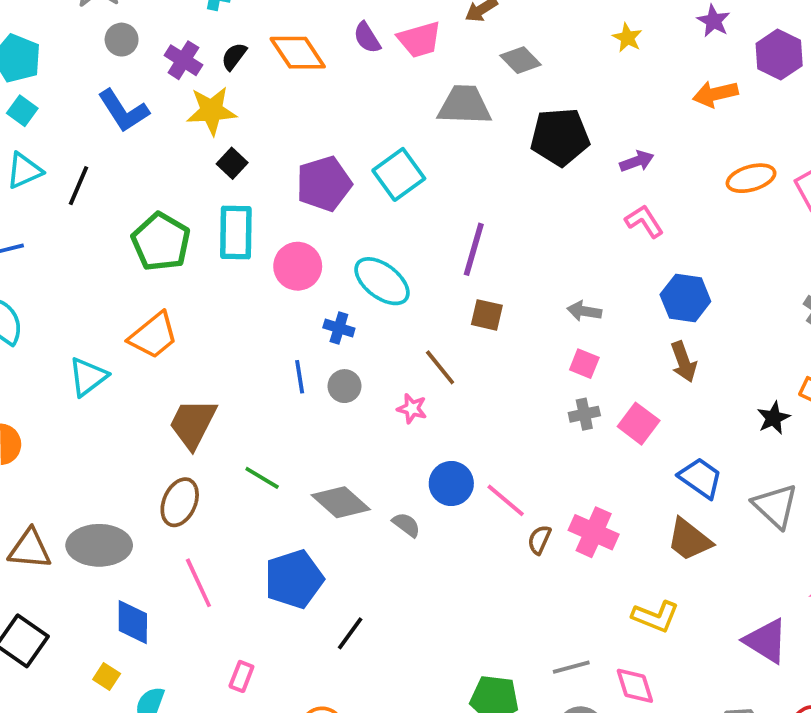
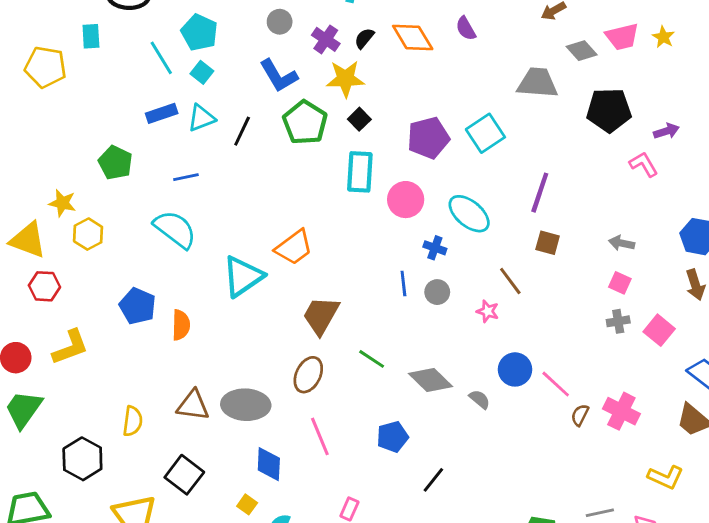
pink trapezoid: (419, 40) -> (622, 37), moved
pink L-shape: (644, 221) -> (644, 164), moved
green pentagon: (161, 242) -> (305, 123), moved
cyan triangle: (88, 377) -> (243, 276), size x1.4
blue pentagon: (294, 579) -> (392, 437), size x0.7

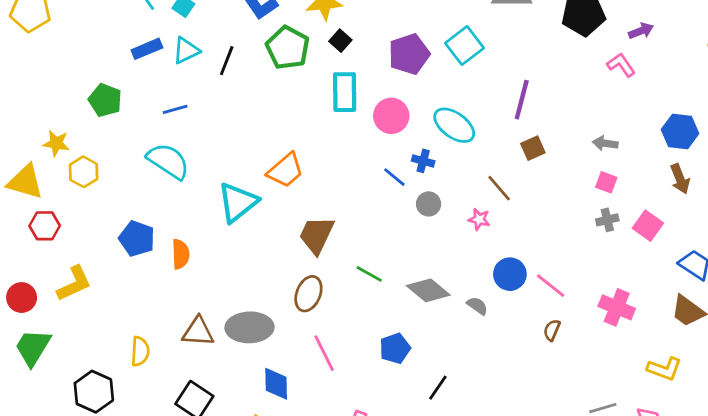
brown square: (548, 243) -> (533, 148), turned -35
blue line: (403, 283) -> (394, 177), moved, turned -40
brown semicircle: (580, 415) -> (552, 330), moved

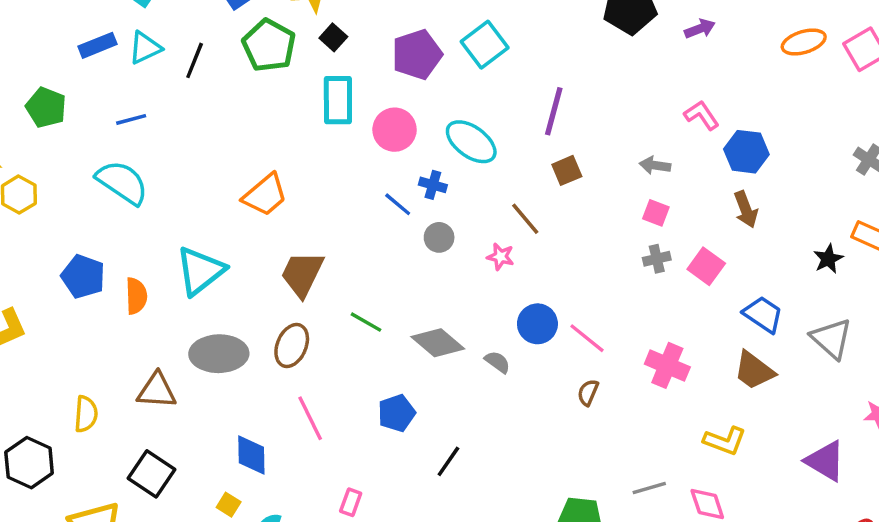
pink L-shape: (621, 65) -> (702, 115), moved
cyan triangle: (238, 202) -> (200, 271), moved
gray ellipse: (249, 327) -> (219, 354), moved

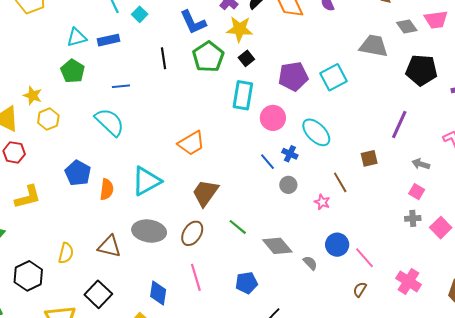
cyan triangle: (145, 48) -> (77, 37), moved
black line: (195, 60) -> (163, 58), turned -40
purple line: (554, 111) -> (399, 124), moved

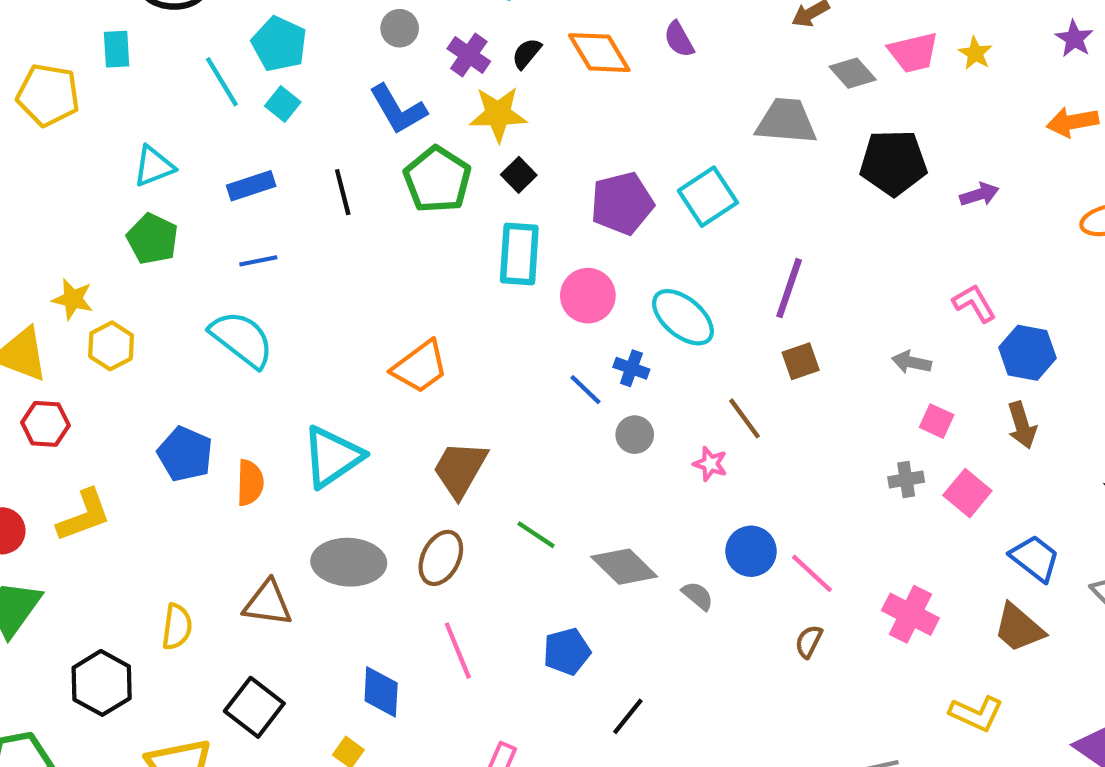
blue rectangle: (109, 40) -> (251, 186), moved
purple line: (399, 124) -> (789, 288), moved
pink square: (417, 192) -> (937, 421), moved

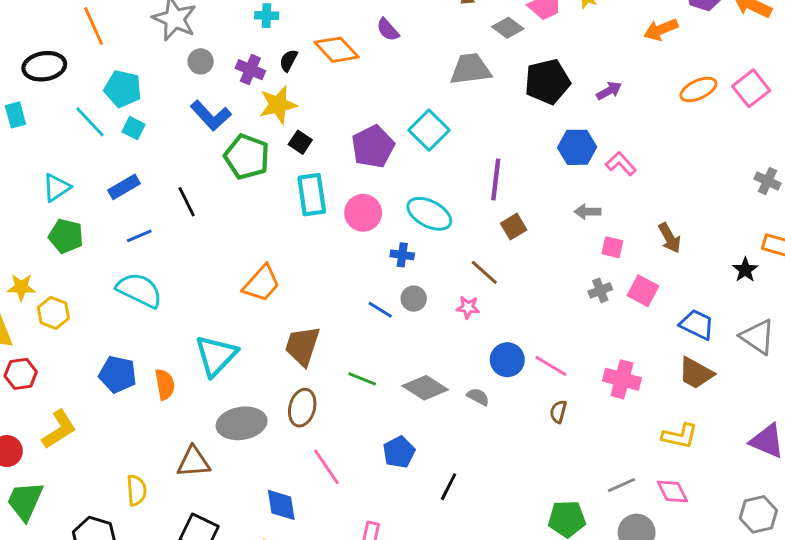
black line: (343, 192) -> (187, 202), moved
blue hexagon: (1027, 353) -> (577, 147), moved
blue line: (586, 390) -> (380, 310), moved

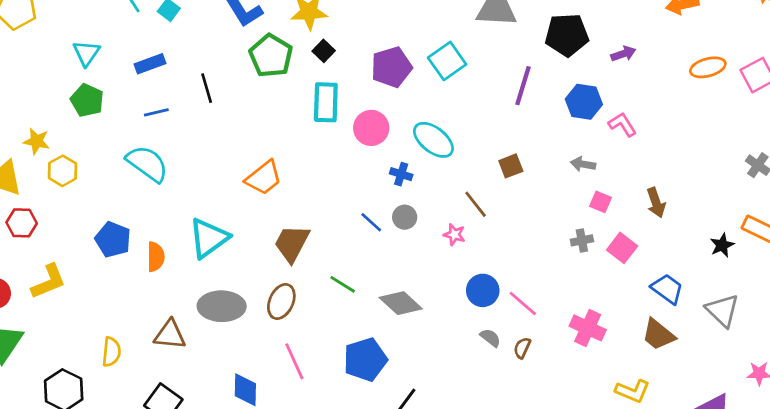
purple line: (496, 180) -> (523, 86), moved
cyan triangle: (57, 188) -> (86, 53), turned -32
gray semicircle: (478, 397) -> (490, 338), moved
blue pentagon: (399, 452) -> (365, 360), size x1.4

